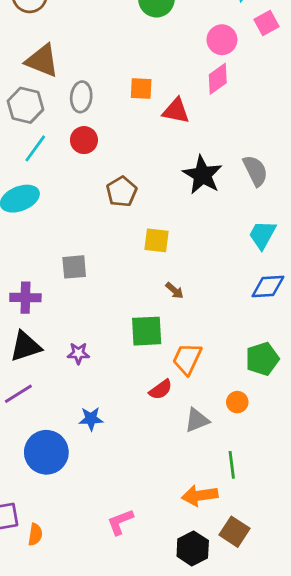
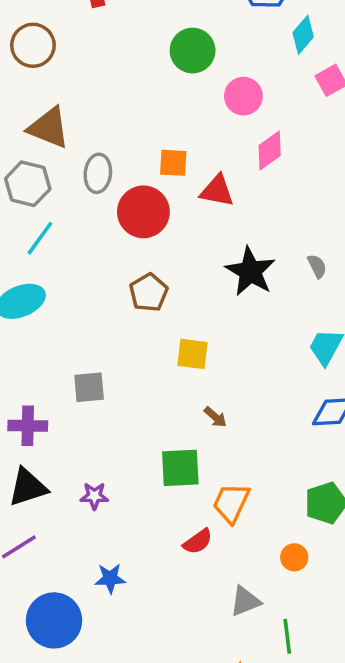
pink circle: (222, 40) -> (243, 96), moved
red circle: (84, 140) -> (143, 212), moved, size x1.5
gray semicircle: (255, 171) -> (317, 266), size x0.6
gray triangle: (197, 420) -> (245, 601), moved

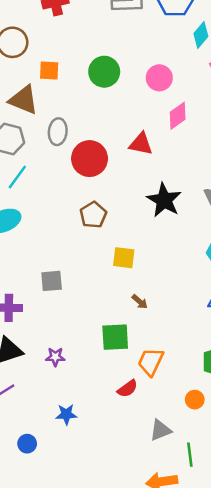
green circle: (193, 51) -> (104, 72), moved
orange square: (173, 163) -> (49, 70), moved
blue circle: (54, 620) -> (27, 444), size x0.5

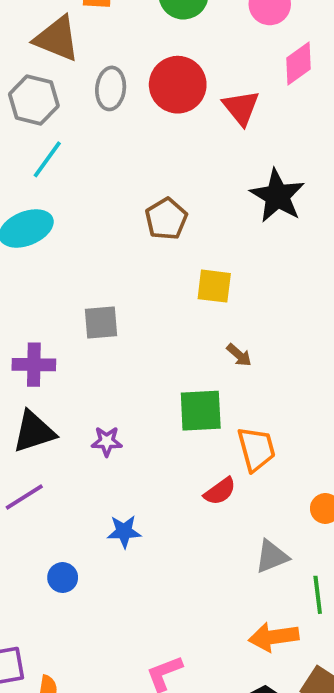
red triangle: (141, 144) -> (241, 108), turned 40
red circle: (90, 159) -> (178, 85), moved
orange trapezoid: (151, 362) -> (256, 449), turned 140

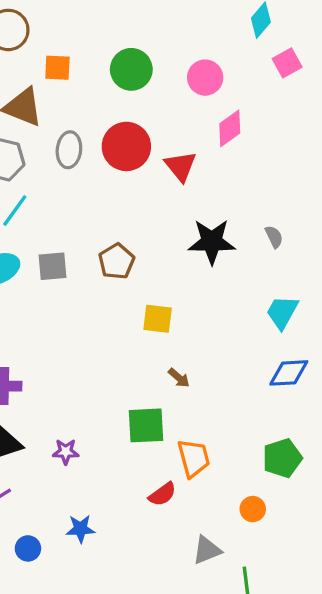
black star: (277, 196) -> (212, 242), turned -30
gray square: (101, 322) -> (53, 266), moved
blue circle: (63, 578) -> (28, 548), moved

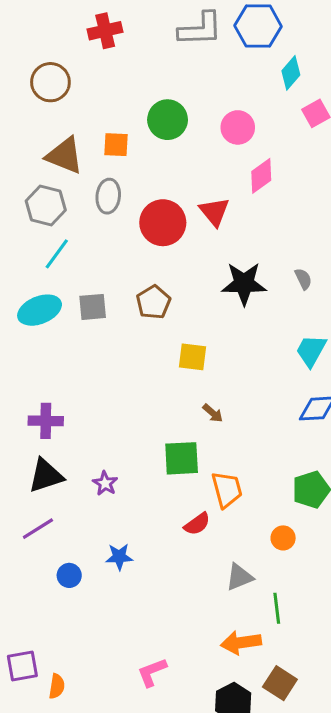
orange square: (57, 68) -> (116, 145), moved
red circle: (126, 146) -> (163, 223), moved
purple star: (66, 452) -> (105, 483), turned 30

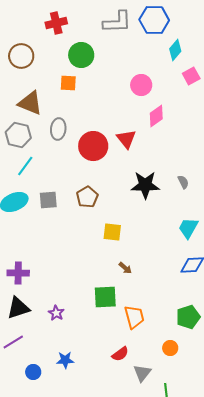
green circle: (168, 120) -> (81, 55), moved
orange square: (116, 145) -> (68, 83), moved
red semicircle: (197, 524) -> (120, 354), moved
gray triangle: (239, 577) -> (142, 373), turned -30

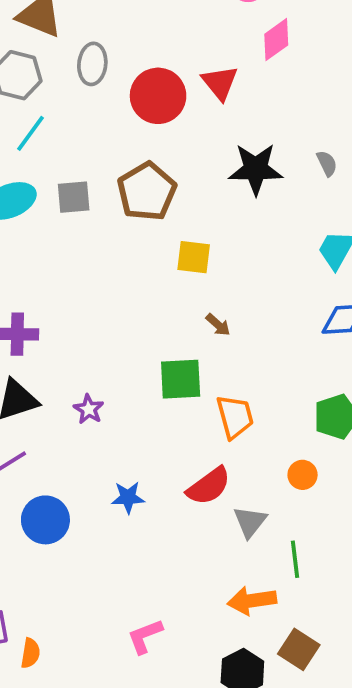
brown pentagon: (87, 197) -> (147, 192), size x1.4
red semicircle: (120, 354) -> (209, 486), size x1.4
blue star: (65, 360) -> (128, 497), moved
blue circle: (33, 372) -> (45, 520), size x1.6

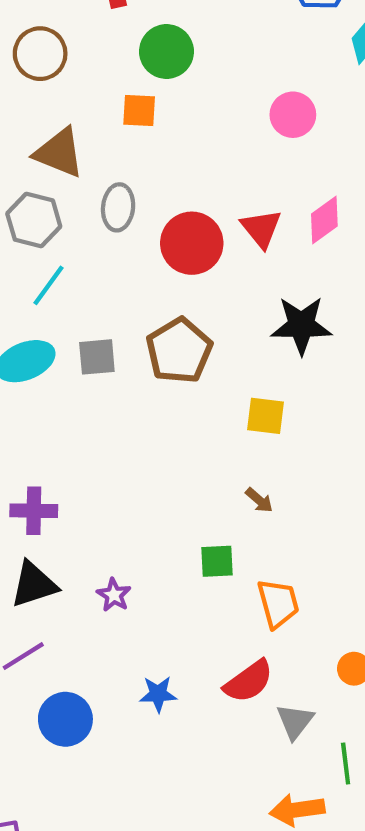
pink diamond: (276, 40) -> (324, 220), moved
yellow square: (194, 257) -> (265, 416), moved
green square: (181, 379) -> (217, 561), size x0.7

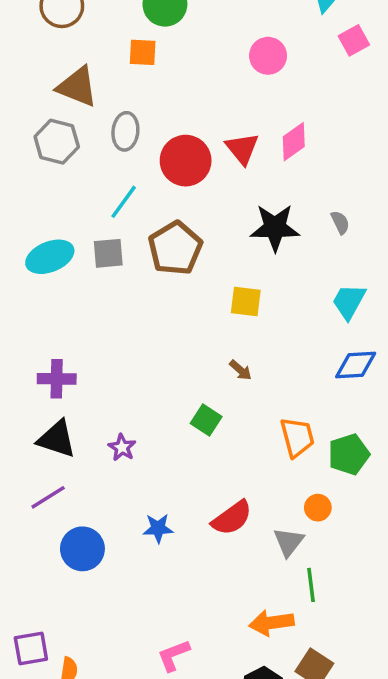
cyan line: (49, 285) -> (124, 202), moved
green square: (217, 561) -> (206, 420), turned 36
black triangle: (34, 584) -> (57, 439), turned 36
orange trapezoid: (278, 603) -> (297, 437), moved
gray triangle: (295, 721) -> (289, 542), moved

